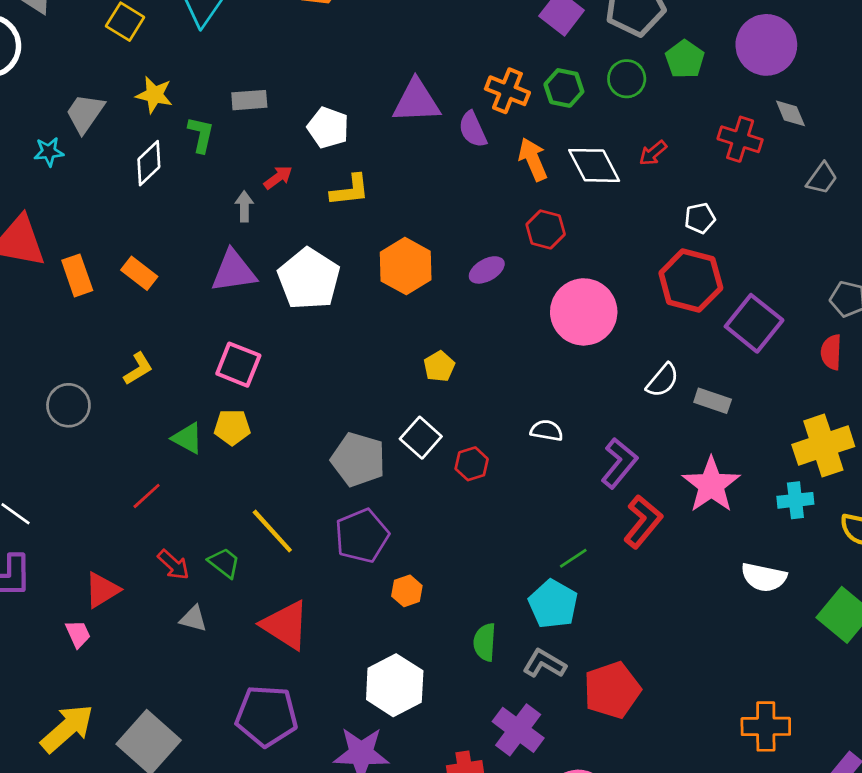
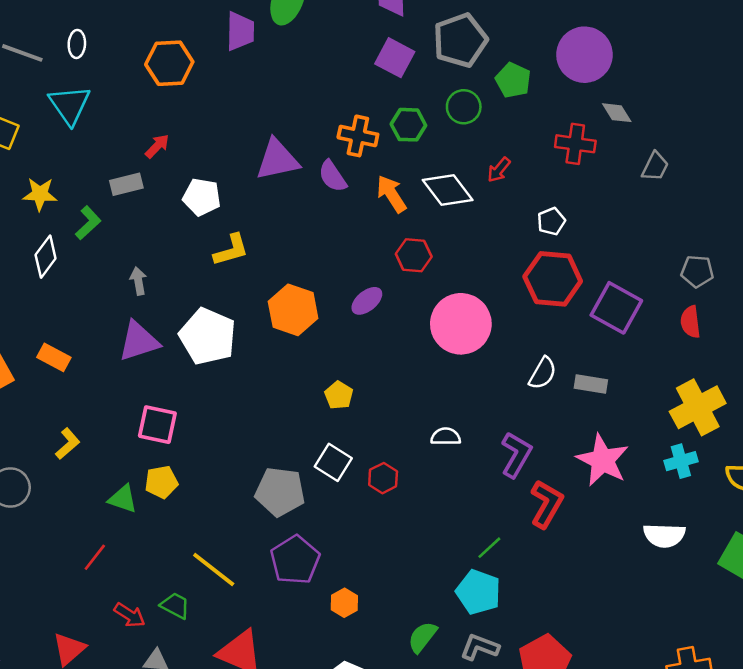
green L-shape: (201, 135) -> (88, 223), turned 44
red arrow: (278, 177) -> (157, 146), moved
green semicircle: (485, 642) -> (422, 637), turned 44

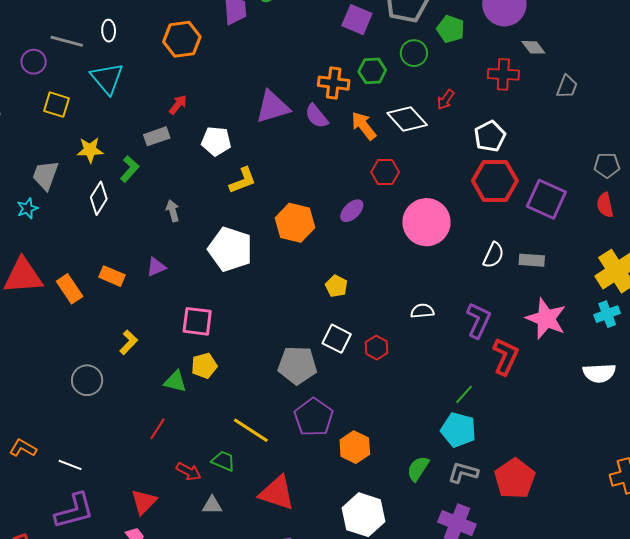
white pentagon: (551, 221) -> (490, 136), size x1.4
purple triangle: (139, 341) -> (156, 267), moved, size x0.6
orange hexagon: (344, 603) -> (355, 447), size x1.4

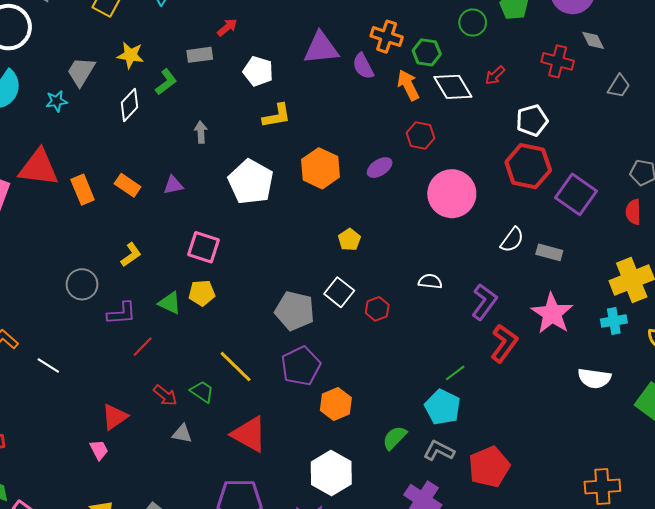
green hexagon: (372, 71) -> (427, 52), moved
purple L-shape: (74, 511) -> (122, 313), moved, size x0.7

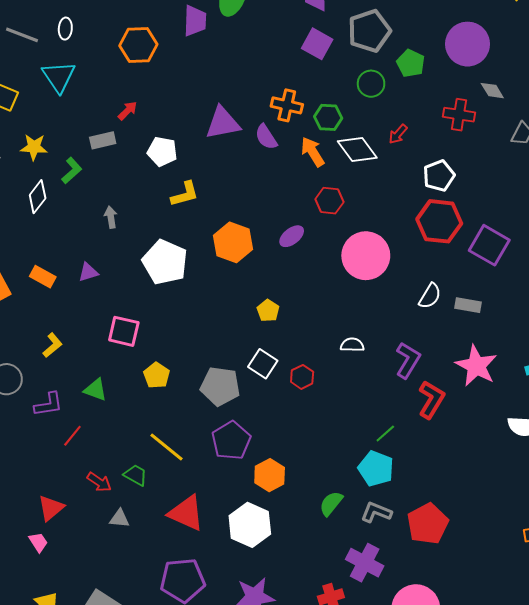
yellow pentagon: (202, 293) -> (157, 375), moved, turned -30
white hexagon: (331, 473) -> (250, 525), moved

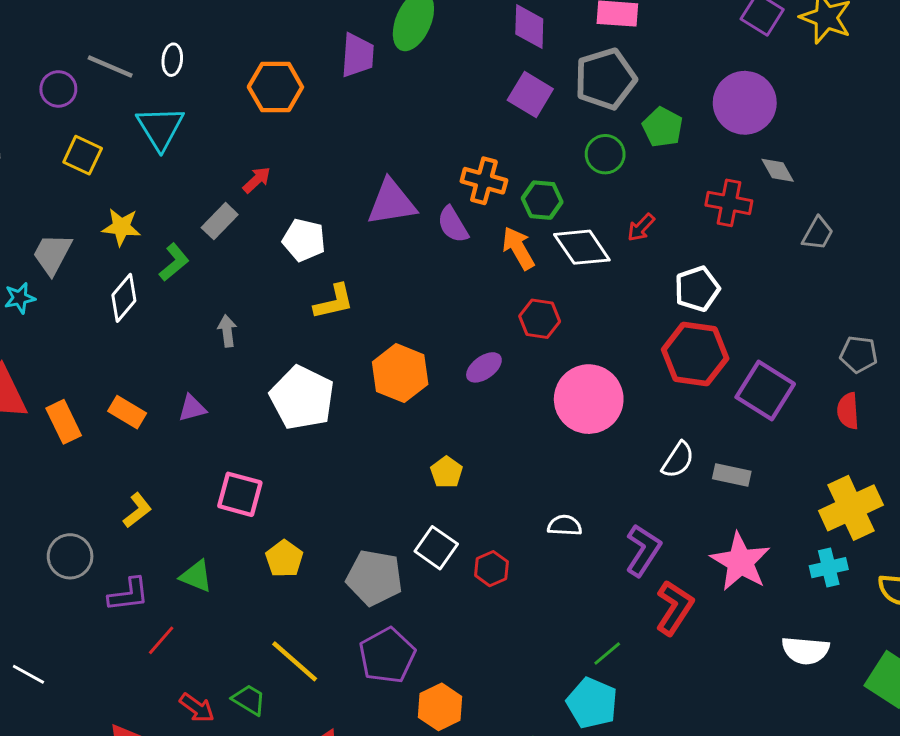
gray rectangle: (103, 140) -> (220, 221), turned -35

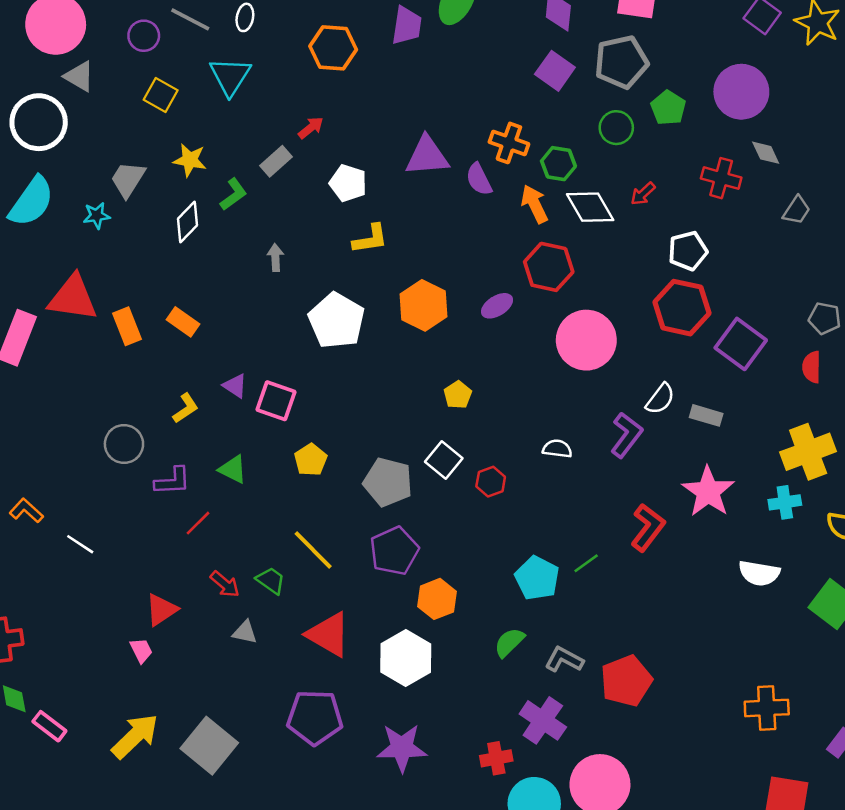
red hexagon: (540, 319) -> (549, 267), size x1.4
purple triangle: (192, 408) -> (235, 386), moved, turned 44
purple L-shape: (643, 550) -> (626, 435), moved
cyan pentagon: (592, 703) -> (537, 578), moved

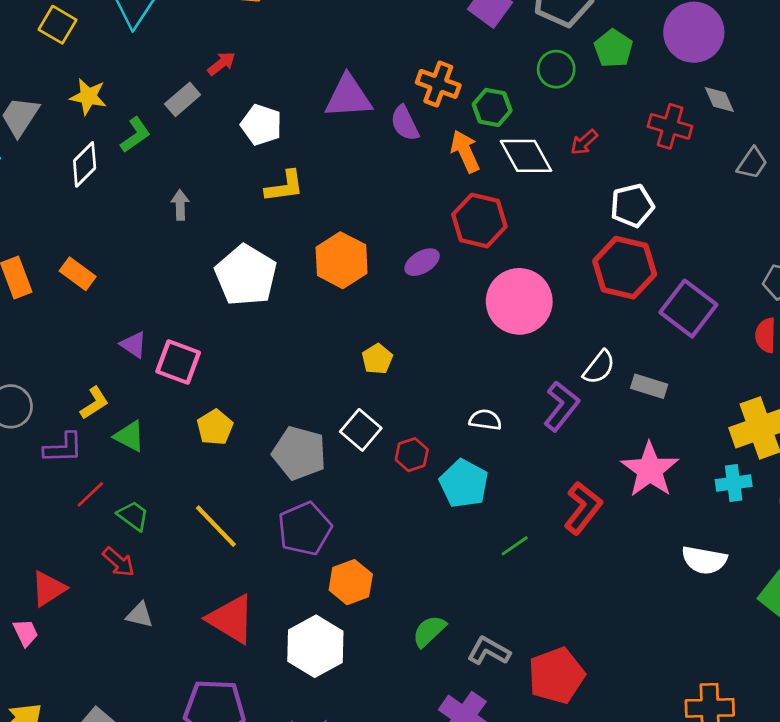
yellow L-shape: (186, 408) -> (94, 403), moved
cyan pentagon: (537, 578) -> (464, 484), moved
green trapezoid: (271, 580) -> (133, 516), moved

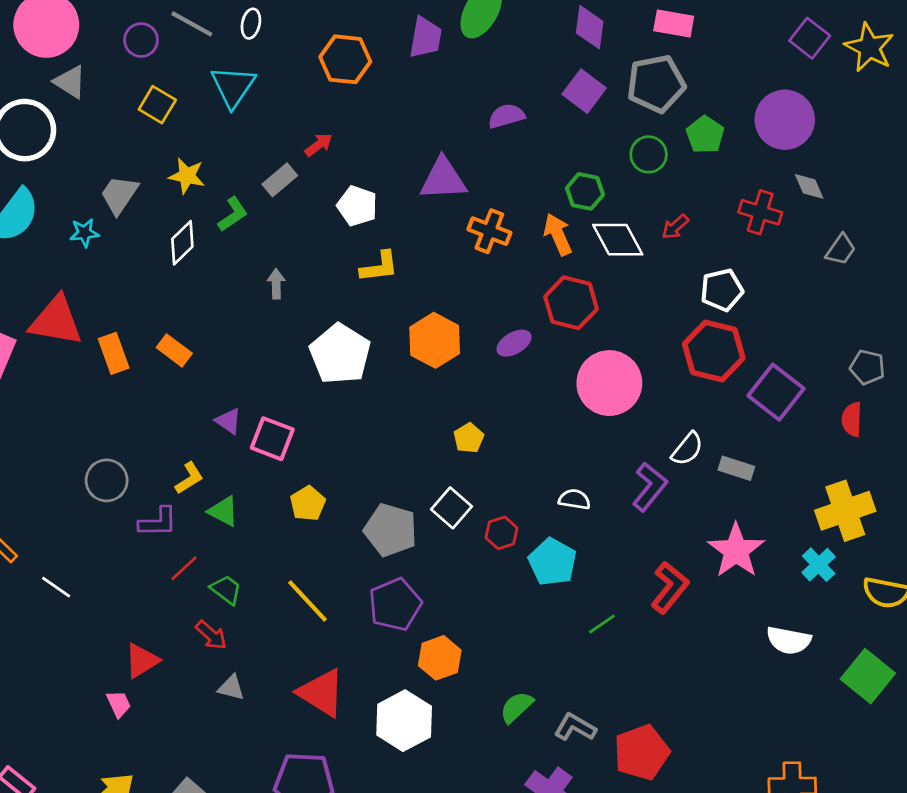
orange cross: (438, 84) -> (489, 231), moved
purple semicircle: (405, 123) -> (506, 116), moved, turned 99
cyan cross: (734, 483) -> (819, 565), turned -36

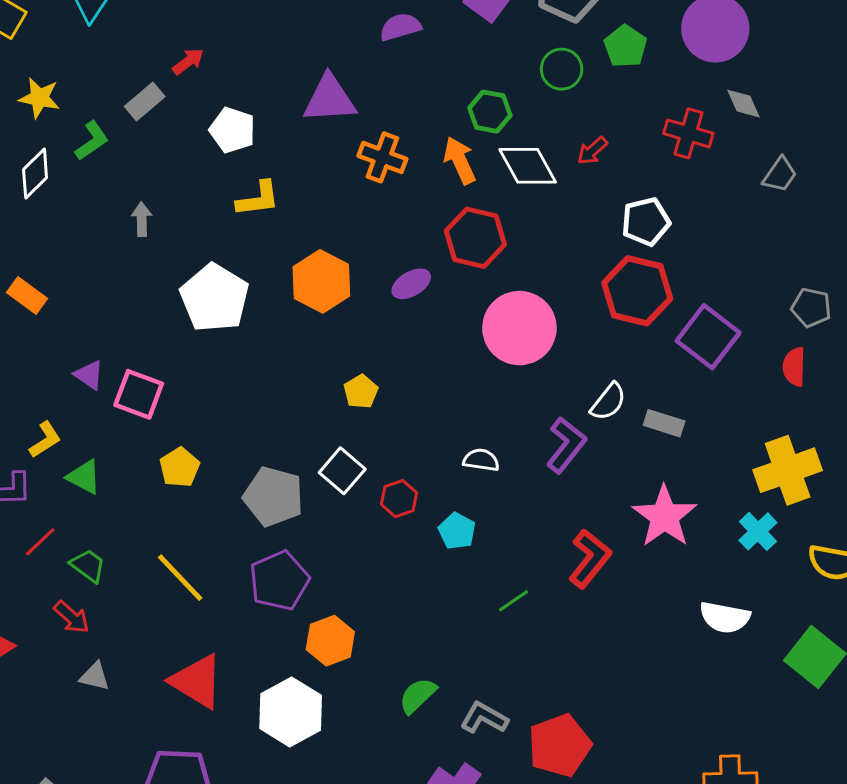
cyan pentagon: (552, 562) -> (457, 531), size x0.7

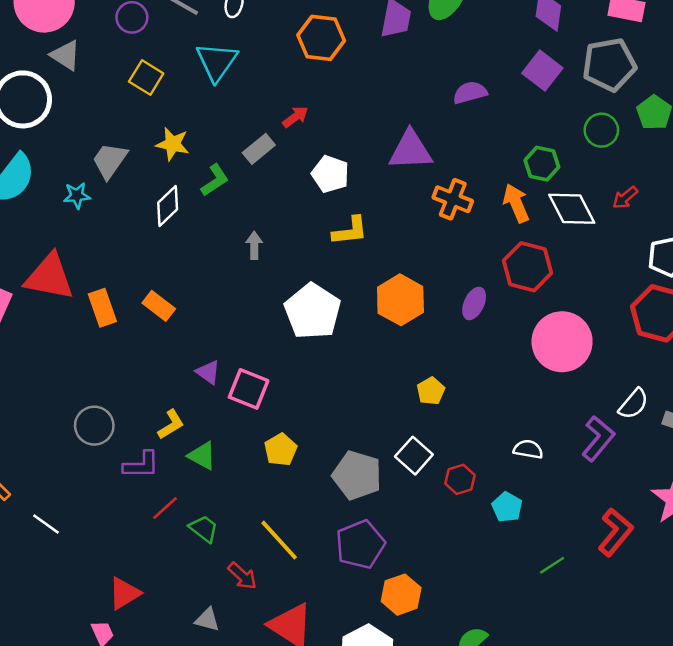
purple ellipse: (411, 284) -> (474, 303), turned -36
red arrow: (72, 617) -> (242, 576), moved

